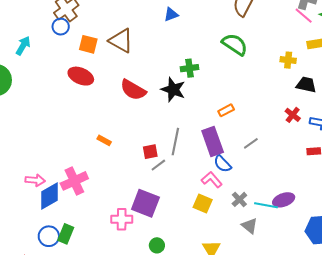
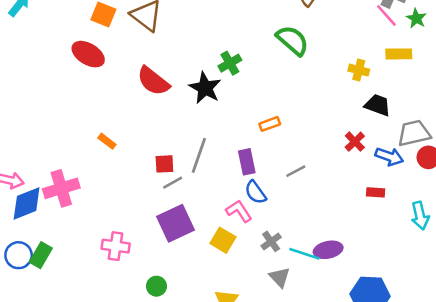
green cross: (190, 68) -> (230, 63), turned -30
purple rectangle: (213, 141) -> (247, 162), size x0.7
purple square: (145, 203) -> (176, 223), moved, turned 36

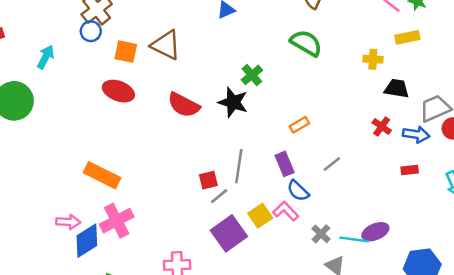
orange rectangle: (107, 141) -> (102, 175), moved, size x2.0
yellow square: (223, 240) -> (260, 216), moved, turned 35

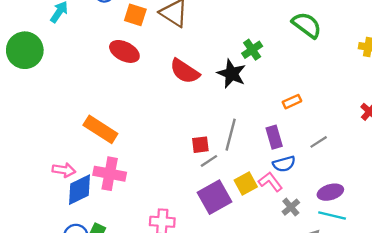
blue semicircle: (298, 191) -> (284, 164), turned -65
pink cross: (117, 221) -> (110, 174), turned 32
purple ellipse: (375, 232) -> (330, 192), moved
gray cross: (321, 234) -> (291, 207), moved

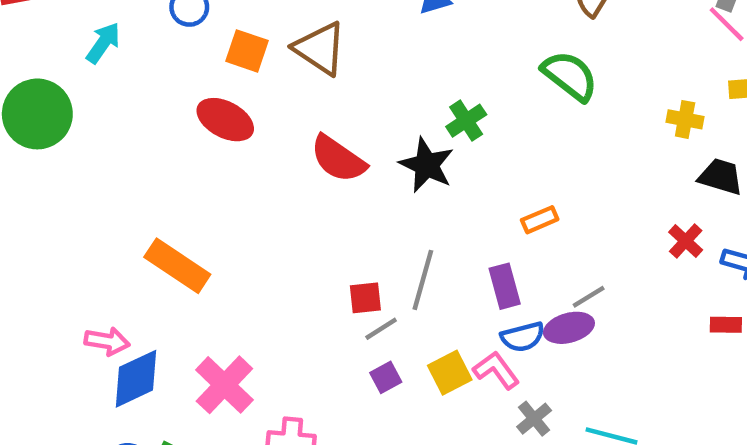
pink cross: (110, 174) -> (224, 385), moved, turned 32
purple ellipse: (330, 192) -> (569, 328), moved
purple square: (214, 197) -> (386, 377), moved, size x0.5

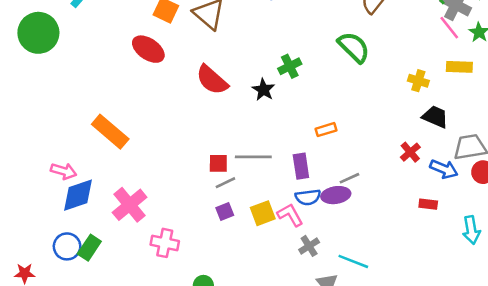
black star: (427, 165) -> (263, 90), size x0.7
gray line: (423, 280) -> (253, 157), turned 68

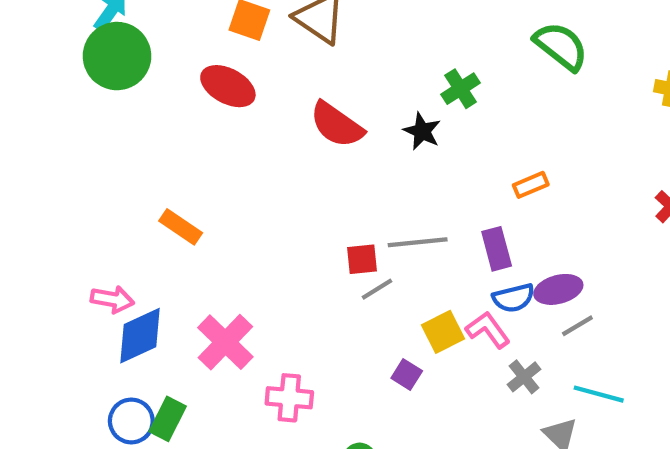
green circle: (38, 33) -> (117, 56), moved
orange rectangle: (110, 132) -> (181, 227), size x0.7
gray line: (350, 178) -> (577, 326), moved
purple square: (225, 212) -> (407, 375), moved, turned -30

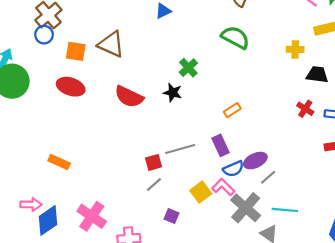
gray line: (377, 289) -> (154, 185), moved
purple square: (407, 375) -> (172, 216), moved
gray cross: (524, 377) -> (246, 208), size x1.8

